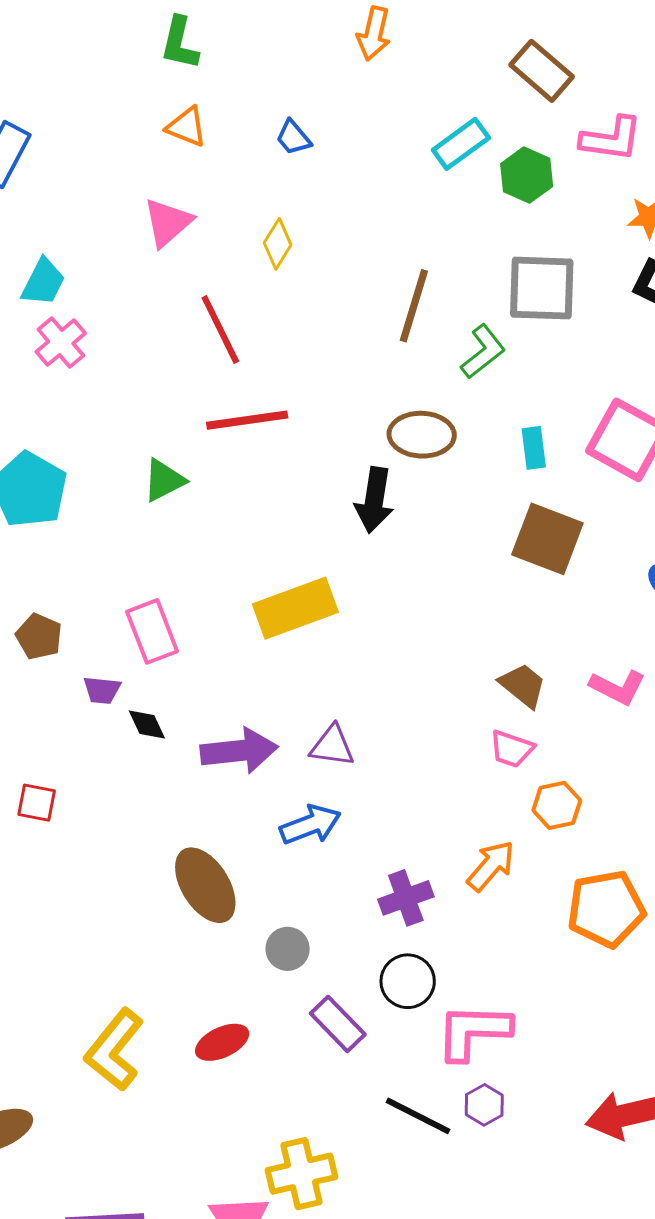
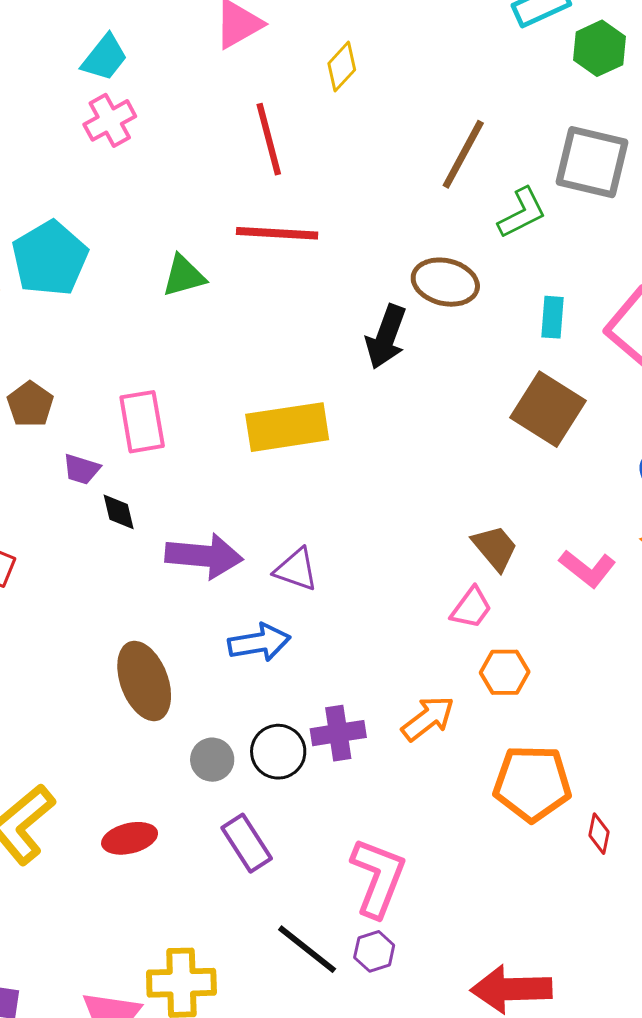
pink trapezoid: (512, 749) -> (471, 608), turned -84
black circle: (408, 981) -> (278, 752), moved
pink L-shape: (473, 1032) -> (378, 877), turned 98

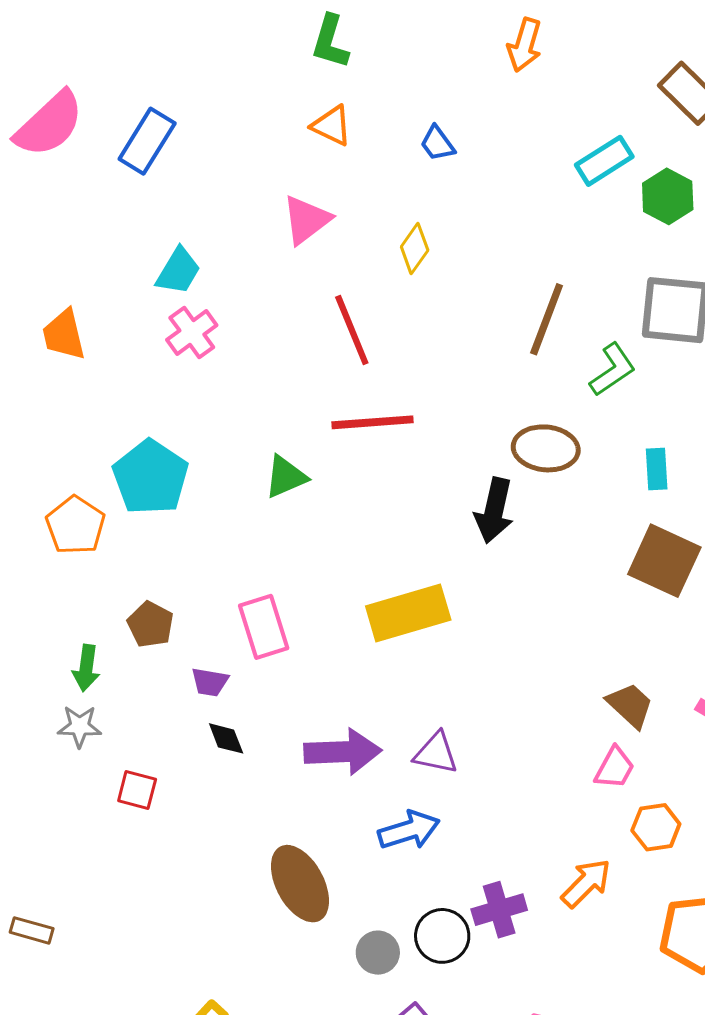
black diamond: (119, 512) -> (226, 738), moved

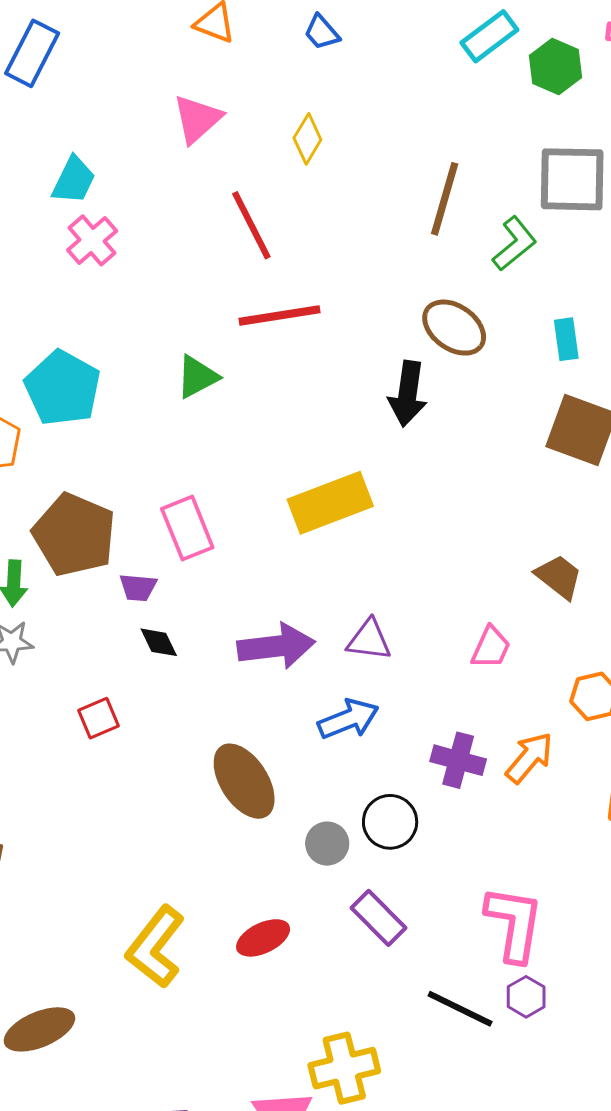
brown ellipse: (546, 448) -> (454, 328), turned 34
brown pentagon: (150, 624) -> (74, 535), size x1.8
pink trapezoid: (615, 768) -> (491, 647), moved
red square: (137, 790) -> (98, 718), moved, turned -33
purple cross: (499, 910) -> (458, 760), moved, turned 36

